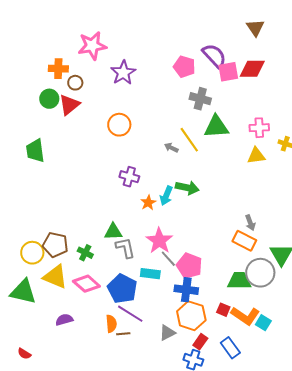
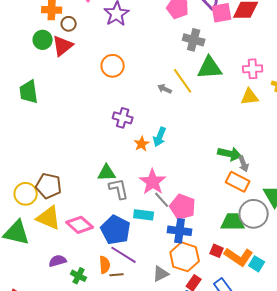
green arrow: (187, 188) -> (230, 154), moved
green cross: (85, 253) -> (79, 276), moved

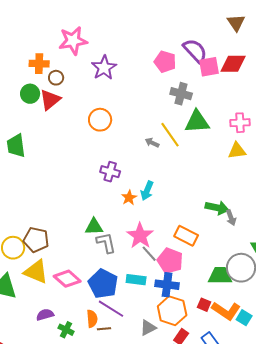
orange rectangle: (238, 182) -> (186, 236), moved
cyan rectangle: (144, 215) -> (136, 280), moved

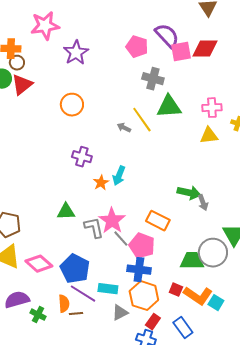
brown circle: (56, 78) -> (17, 63), moved
gray L-shape: (106, 243) -> (94, 228), moved
cyan rectangle: (136, 280) -> (108, 289), moved
purple semicircle: (45, 315) -> (17, 300), size x1.4

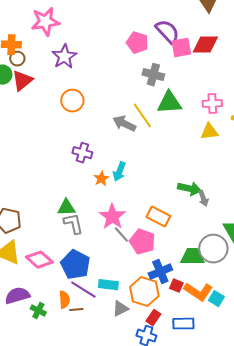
purple star: (76, 53) -> (64, 57), moved
gray arrow: (124, 128) -> (124, 124), size x1.6
gray L-shape: (94, 228) -> (73, 224), moved
blue cross: (139, 270) -> (160, 272), moved, turned -30
blue rectangle: (183, 328) -> (183, 324), turned -55

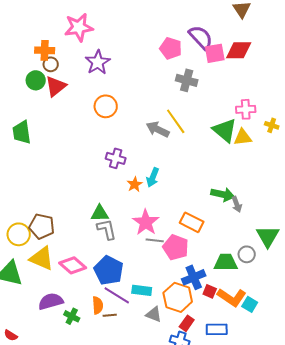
green triangle: (169, 103) -> (225, 130), moved, turned 44
gray line: (121, 235) -> (155, 240), turned -42
gray circle: (213, 249) -> (247, 254), size x0.6
gray triangle: (120, 309) -> (154, 314), turned 48

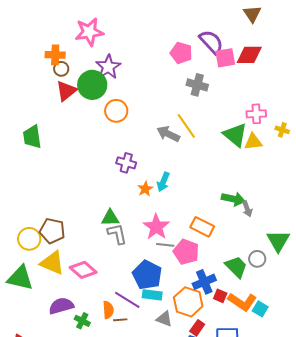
green circle: (36, 80) -> (92, 85), moved, size x1.5
green trapezoid: (226, 262) -> (236, 267), turned 45
blue pentagon: (109, 270) -> (147, 275), moved

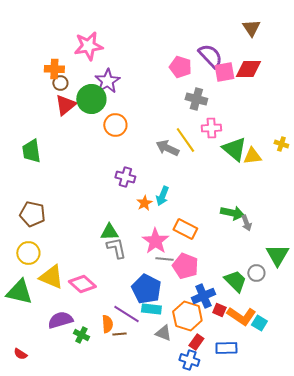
pink cross: (256, 114) -> (211, 128), moved
orange rectangle: (202, 227) -> (185, 229), moved
brown pentagon: (52, 231) -> (32, 214), moved

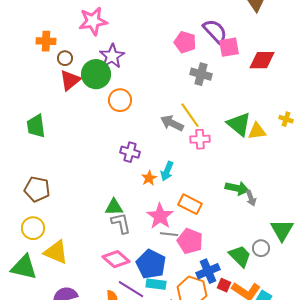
orange cross: (54, 69) -> (46, 41), moved
red diamond: (248, 69) -> (262, 60), moved
pink cross: (211, 128) -> (200, 139), moved
pink diamond: (82, 284) -> (116, 259), moved

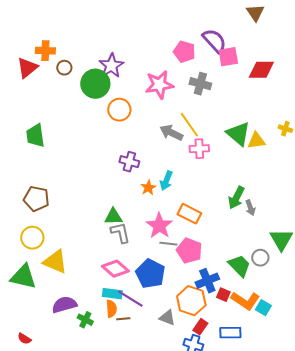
pink star: (93, 21) -> (159, 85), moved
red triangle: (70, 80) -> (27, 68), moved
green arrow: (237, 188) -> (236, 198), turned 105
cyan rectangle: (156, 284) -> (112, 294), moved

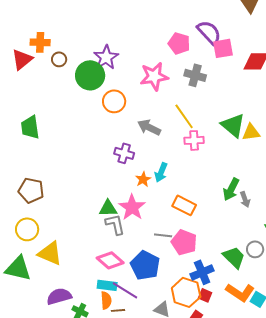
gray arrow: (171, 133) -> (149, 127), moved
pink star: (159, 226) -> (132, 207), moved
red square: (223, 295) -> (205, 295), moved

